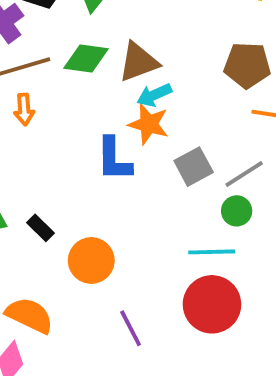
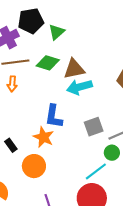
cyan arrow: (154, 95) -> (79, 87), size x1.4
orange star: (149, 124) -> (43, 137), moved
cyan line: (212, 252) -> (96, 171), turned -45

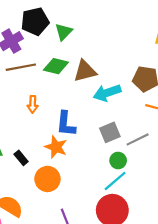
orange arrow: (12, 84) -> (33, 104), moved
cyan arrow: (79, 87) -> (107, 93), moved
green circle: (112, 153) -> (118, 161), moved

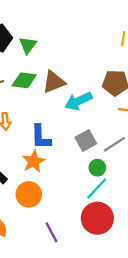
orange star: (56, 147) -> (34, 161), turned 30

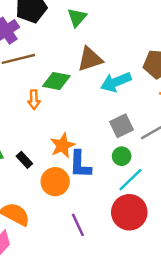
green triangle: (28, 45) -> (77, 17), moved
green diamond: (24, 80) -> (56, 81), moved
blue L-shape: (41, 137) -> (80, 164), moved
green circle: (97, 168) -> (122, 156), moved

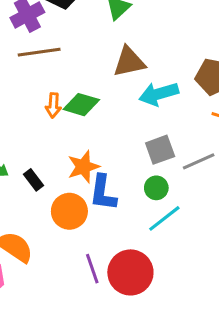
green diamond: (56, 81) -> (81, 105), moved
red circle: (129, 212) -> (130, 272), moved

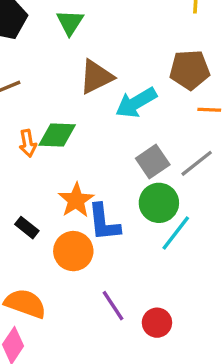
green circle: (156, 188) -> (159, 203), size x1.5
red circle: (130, 272) -> (157, 323), moved, size x0.6

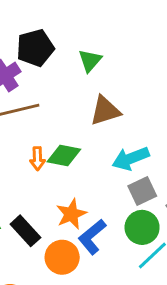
cyan arrow: (136, 103) -> (131, 158), moved
blue L-shape: (104, 222) -> (92, 237), turned 48
black rectangle: (27, 228) -> (25, 231), size x1.5

